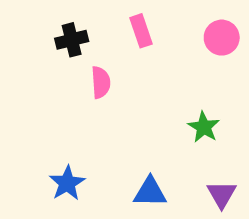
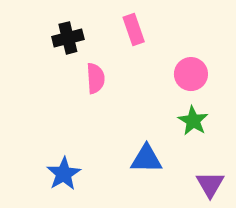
pink circle: (222, 38) -> (191, 74), moved
blue triangle: (150, 192) -> (146, 159), moved

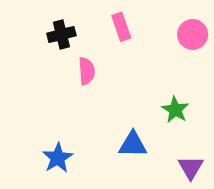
pink circle: (191, 74) -> (193, 34), moved

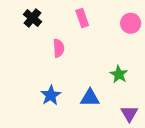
black cross: (61, 34) -> (32, 18), moved, turned -36
blue star: (58, 158) -> (51, 95), moved

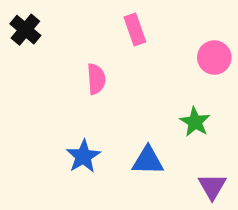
black cross: (32, 18) -> (25, 30), moved
pink circle: (131, 23) -> (214, 57), moved

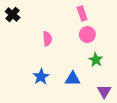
pink rectangle: (135, 30) -> (82, 13), moved
pink circle: (214, 57) -> (87, 35), moved

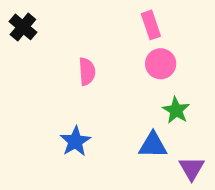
blue triangle: (73, 79) -> (153, 145), moved

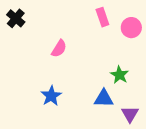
pink circle: (161, 64) -> (131, 28), moved
pink semicircle: (87, 72) -> (59, 49), turned 36

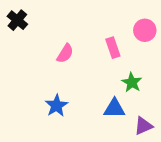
pink rectangle: (102, 17) -> (113, 48), moved
purple triangle: (130, 114) -> (143, 126), turned 36

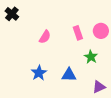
pink circle: (145, 30) -> (101, 31), moved
blue triangle: (114, 108) -> (69, 75), moved

